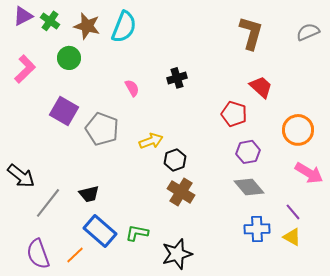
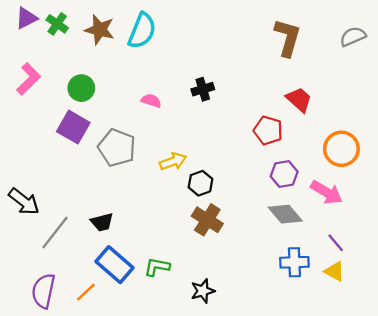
green circle: (69, 58) -> (81, 88), moved
pink semicircle: (132, 88) -> (151, 101), turned -42
pink arrow: (309, 173) -> (327, 192), moved
purple semicircle: (38, 254) -> (43, 291), turned 32
black star: (177, 254) -> (203, 291), size x0.7

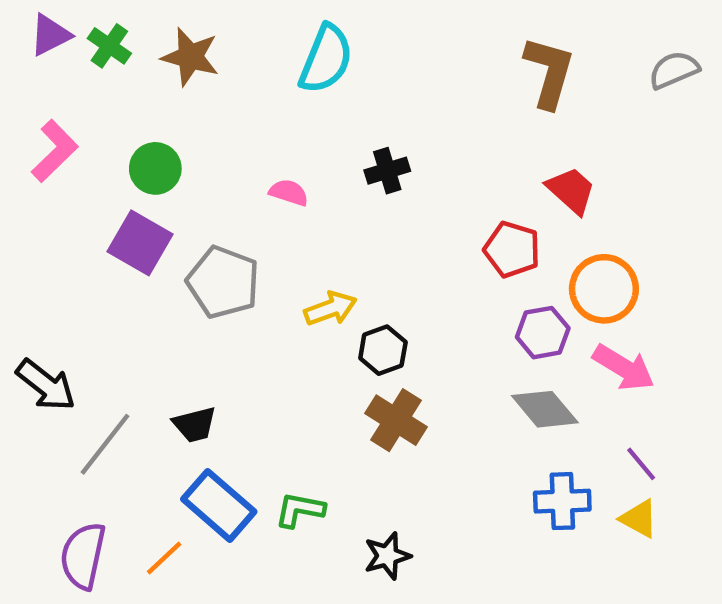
cyan semicircle: (142, 31) -> (326, 59), moved
orange circle: (341, 149) -> (604, 289), moved

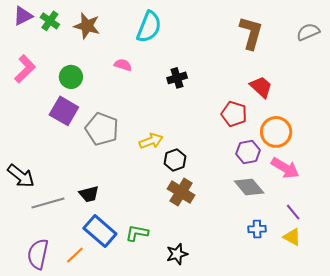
pink semicircle: (289, 193) -> (123, 65), moved
gray line: (105, 444) -> (48, 203), turned 36
blue cross: (562, 501) -> (257, 229), size x0.7

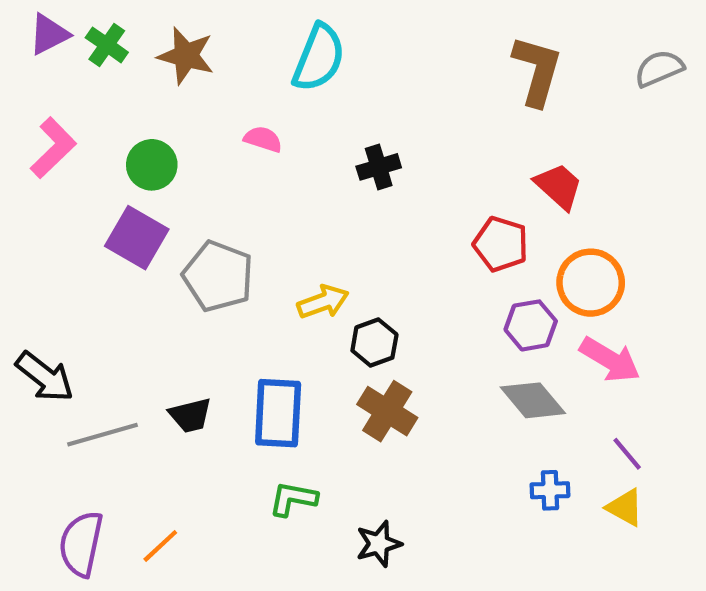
blue rectangle: (100, 231) -> (278, 413), moved, turned 52

